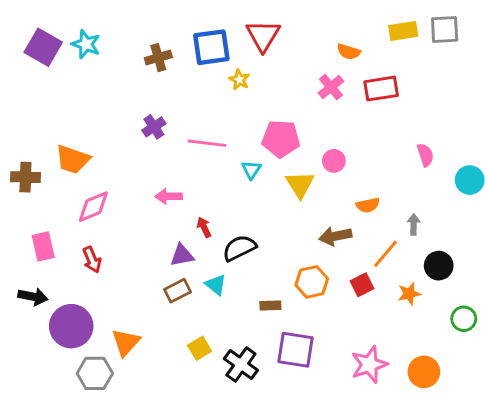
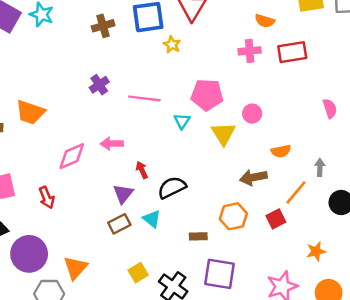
pink cross: (331, 87) -> (250, 51), turned 35
pink diamond: (93, 207) -> (72, 156), moved
purple triangle: (182, 255) -> (123, 194), turned -40
orange star: (409, 294) -> (316, 251), moved

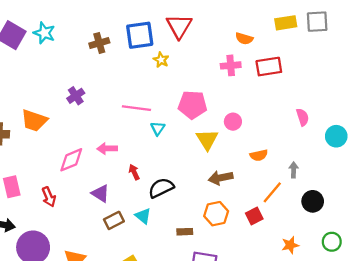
purple cross: (99, 85) -> (76, 96), moved
cyan triangle: (182, 121) -> (158, 128), moved
brown arrow: (253, 177) -> (221, 178), moved
purple triangle: (123, 194) -> (100, 193), moved, turned -36

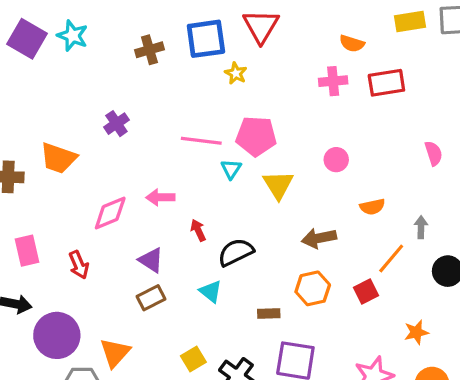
pink pentagon: (193, 105) -> (256, 136), moved
yellow triangle: (207, 140) -> (278, 185), moved
brown rectangle: (114, 220) -> (151, 298), moved

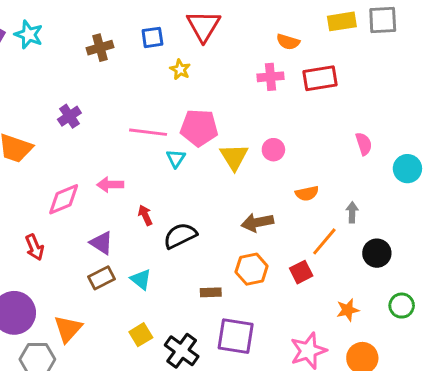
blue square: (206, 39) -> (152, 37), size x0.6
yellow triangle: (278, 185) -> (234, 157), moved
cyan triangle: (211, 291) -> (141, 279), moved

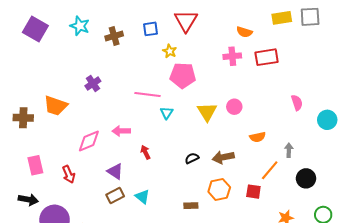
cyan star: (29, 35) -> (80, 26), moved
pink pentagon: (199, 128) -> (183, 75), moved
black semicircle: (180, 236) -> (192, 158), moved, size x0.6
red square: (301, 272) -> (253, 192), turned 35

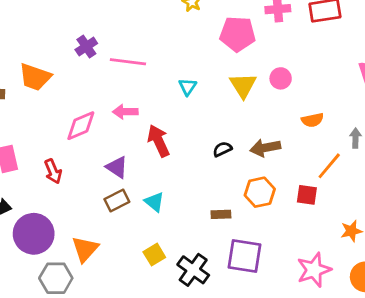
pink pentagon: (183, 75) -> (238, 34), moved
pink line: (147, 95) -> (128, 62), moved
red arrow: (145, 152) -> (158, 141), size x1.6

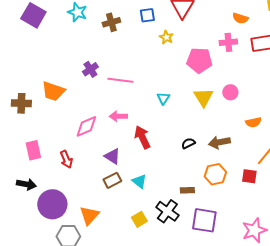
black cross: (193, 270) -> (167, 211), moved

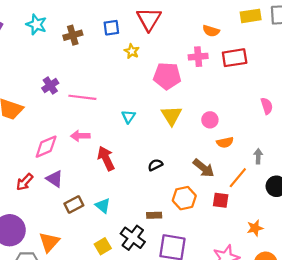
pink circle: (230, 92) -> (210, 120), moved
brown arrow: (219, 142) -> (204, 168), moved, turned -130
purple triangle: (112, 156) -> (55, 179), moved
red arrow: (66, 159) -> (25, 182), turned 66

